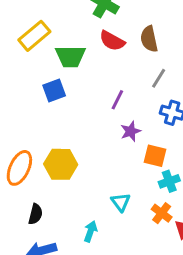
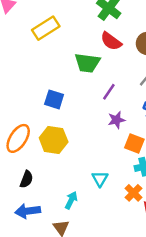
green trapezoid: (70, 56) -> (87, 63), moved
blue square: (54, 91) -> (54, 99), moved, turned 30

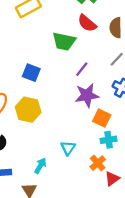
purple star: (116, 120) -> (87, 95), size x1.5

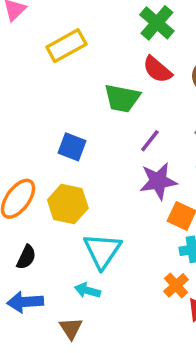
cyan triangle: (68, 148) -> (102, 251), moved, size x1.6
cyan arrow: (40, 166) -> (87, 290), turned -105

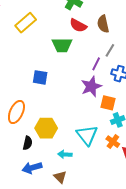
purple line: (150, 141) -> (96, 64), moved
yellow hexagon: (68, 204) -> (46, 128), moved
cyan triangle: (102, 251) -> (87, 135), moved

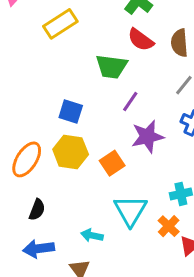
purple line: (96, 64) -> (130, 102), moved
orange square: (108, 103) -> (112, 163), moved, turned 35
yellow hexagon: (46, 128) -> (71, 152), moved

